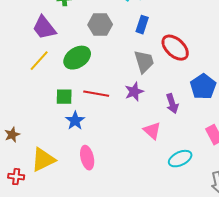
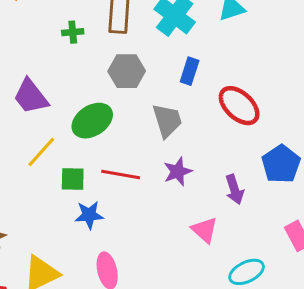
purple trapezoid: (44, 28) -> (31, 97), moved
yellow line: (39, 61) -> (41, 152), moved
gray trapezoid: (144, 62) -> (167, 121), moved
blue star: (75, 121) -> (89, 215), turned 30

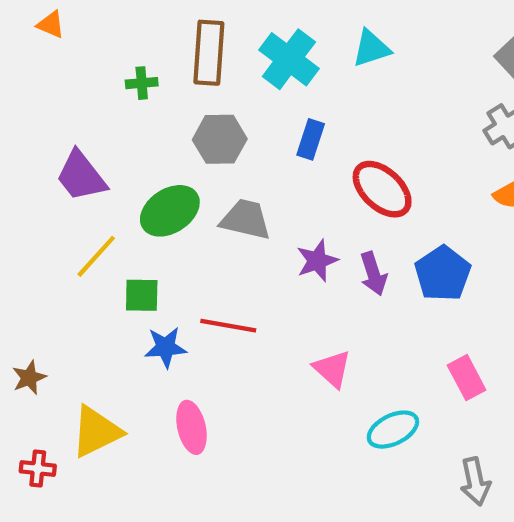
gray trapezoid: (167, 121) -> (246, 219), moved, turned -60
purple star: (178, 172) -> (317, 261), moved
red line: (121, 175) -> (228, 326), moved
purple arrow: (235, 190) -> (373, 274), moved

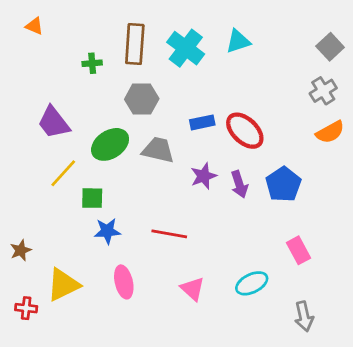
blue rectangle: (311, 139) -> (202, 122), moved, turned 60
red line: (228, 326) -> (169, 234), moved
pink triangle: (332, 369) -> (193, 289), moved

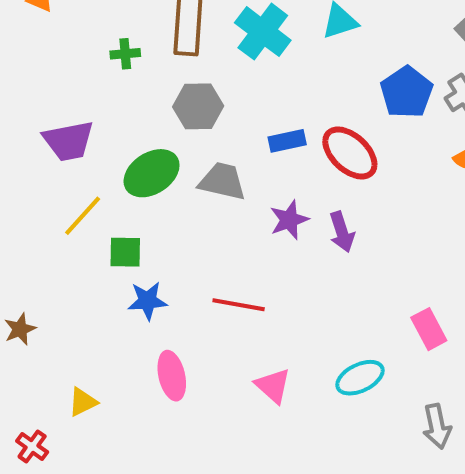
purple trapezoid: (54, 122) -> (69, 141), turned -63
blue pentagon: (283, 184) -> (407, 92), moved
yellow triangle: (63, 285) -> (83, 402), moved, size x0.6
red cross: (26, 308) -> (32, 446), moved, turned 30

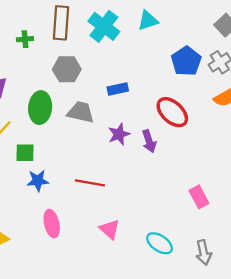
red ellipse: (350, 153) -> (172, 112), moved
green ellipse: (152, 173) -> (40, 108), turned -52
cyan ellipse: (360, 378) -> (160, 243), moved, turned 60

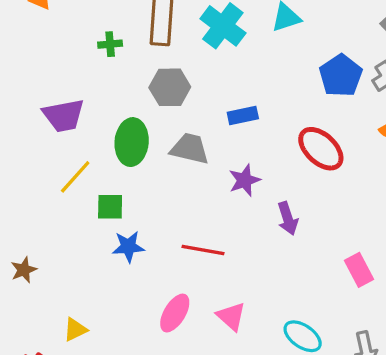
purple arrow: (149, 141) -> (288, 218), moved
pink ellipse: (52, 224) -> (175, 313), moved, turned 44

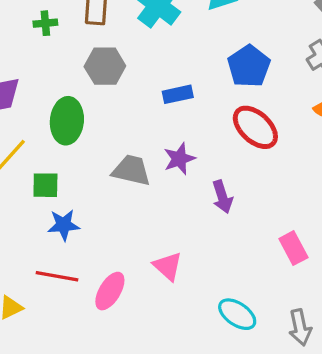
blue pentagon: (341, 76) -> (249, 66), moved
gray trapezoid: (190, 149) -> (131, 170), moved
red line: (203, 250) -> (57, 276), moved
pink triangle: (231, 316) -> (168, 266), moved

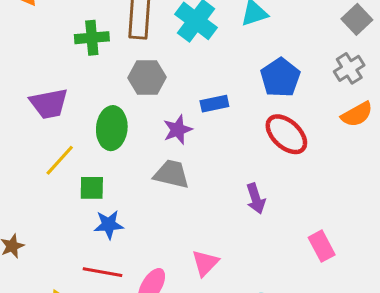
green cross: (45, 23) -> (92, 38), size x1.5
purple star: (179, 159) -> (178, 130), moved
pink triangle: (168, 266) -> (205, 263), turned 32

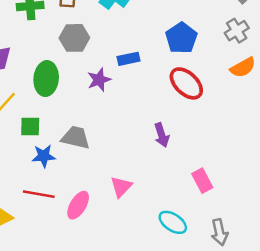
gray trapezoid: (172, 174) -> (76, 138), moved
pink rectangle: (322, 246) -> (202, 181), moved

